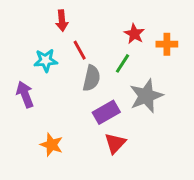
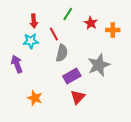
red arrow: (62, 21) -> (34, 21), moved
green line: (123, 63) -> (68, 14), moved

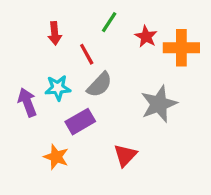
orange cross: (113, 30) -> (181, 48), size x1.5
cyan star: (31, 41) -> (58, 88), moved
gray semicircle: (62, 53) -> (100, 85), turned 30
purple rectangle: (72, 76) -> (80, 122), moved

